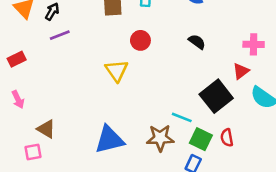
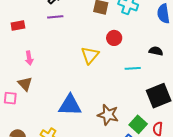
black semicircle: (197, 42) -> (156, 51), turned -40
pink arrow: (18, 100) -> (29, 58), moved
cyan line: (182, 117) -> (133, 68), moved, turned -42

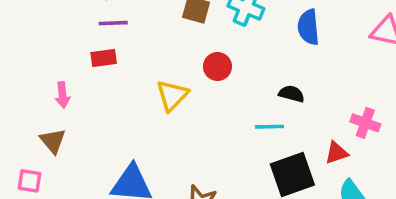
red rectangle: (18, 25) -> (104, 58), moved
cyan line: (133, 68) -> (269, 127), moved
pink square: (10, 98) -> (30, 181), moved

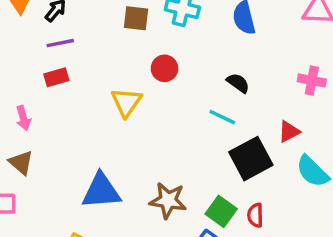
black semicircle: (292, 94) -> (238, 83), turned 30
pink cross: (365, 123) -> (312, 80), moved
cyan line: (269, 127) -> (222, 117), turned 36

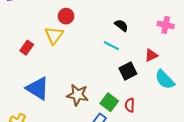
red circle: (165, 68) -> (66, 16), moved
red rectangle: (56, 77) -> (27, 48), moved, turned -40
black square: (251, 159) -> (128, 71), size x0.7
blue triangle: (101, 191) -> (38, 88), turned 35

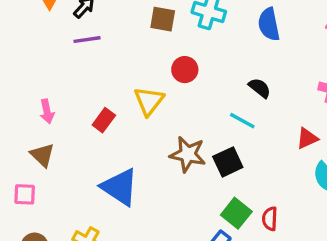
red circle: (66, 16) -> (185, 70), moved
black square: (128, 71) -> (228, 162), moved
brown star: (78, 95) -> (188, 154), moved

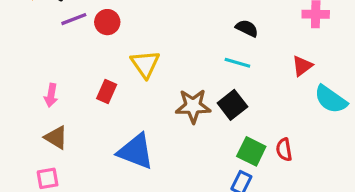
red circle: (185, 70) -> (107, 22), moved
pink arrow: (47, 111) -> (51, 95), turned 35

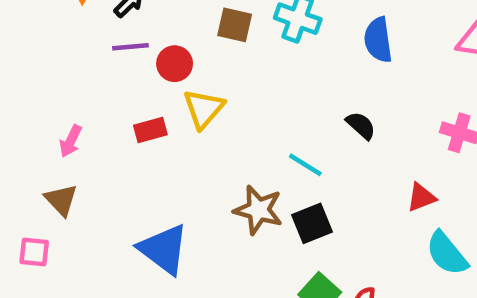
cyan line: (237, 63) -> (305, 165), moved
yellow triangle: (145, 64) -> (204, 109), moved
red rectangle: (107, 92) -> (150, 130), moved, turned 35

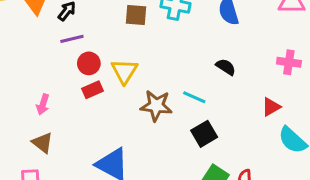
red circle: (175, 64) -> (89, 63), moved
brown star: (258, 210) -> (156, 106), moved

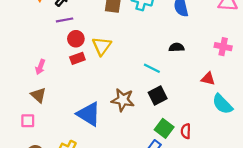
black semicircle: (226, 67) -> (176, 47), turned -40
brown star: (156, 106) -> (123, 100), moved
red triangle: (271, 107) -> (208, 79), turned 40

